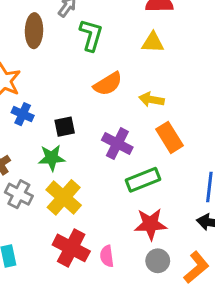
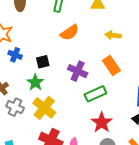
yellow arrow: (151, 99) -> (113, 35), moved
green star: (52, 158) -> (35, 82), turned -30
red star: (150, 224) -> (102, 123), turned -30

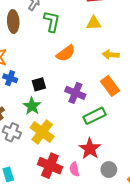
red star: (102, 123) -> (90, 149), moved

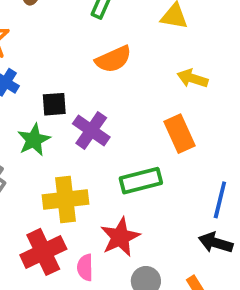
purple cross: (75, 93) -> (91, 130), moved
yellow cross: (42, 132) -> (65, 200), moved, turned 35
red cross: (50, 166) -> (43, 252), turned 30

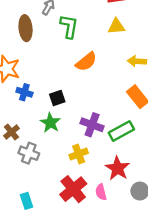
purple cross: (91, 130) -> (92, 125), moved
yellow cross: (65, 200) -> (79, 154), size x0.7

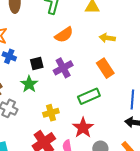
purple cross: (92, 125) -> (63, 68), moved, turned 36

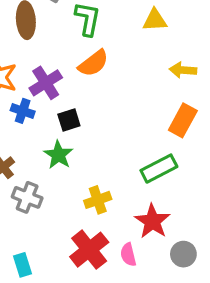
orange semicircle: (64, 35) -> (93, 63), moved
purple cross: (63, 68) -> (46, 83), moved
orange rectangle: (105, 68) -> (183, 120), turned 66

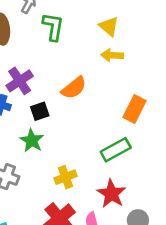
yellow triangle: (155, 20) -> (109, 26), turned 45
orange semicircle: (93, 63) -> (74, 88), moved
yellow arrow: (183, 70) -> (112, 55), moved

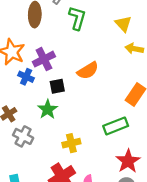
yellow arrow: (112, 55) -> (134, 49), moved
red star: (111, 194) -> (128, 161), moved

